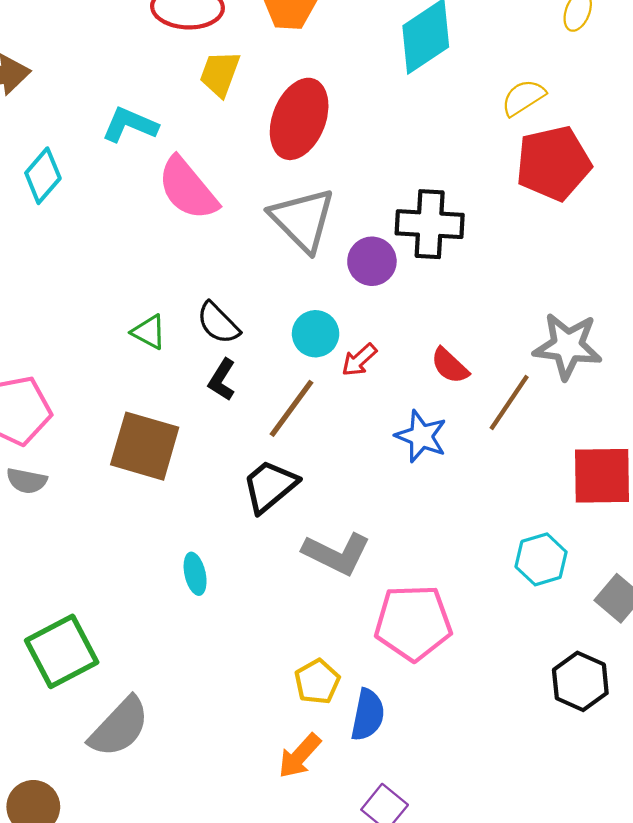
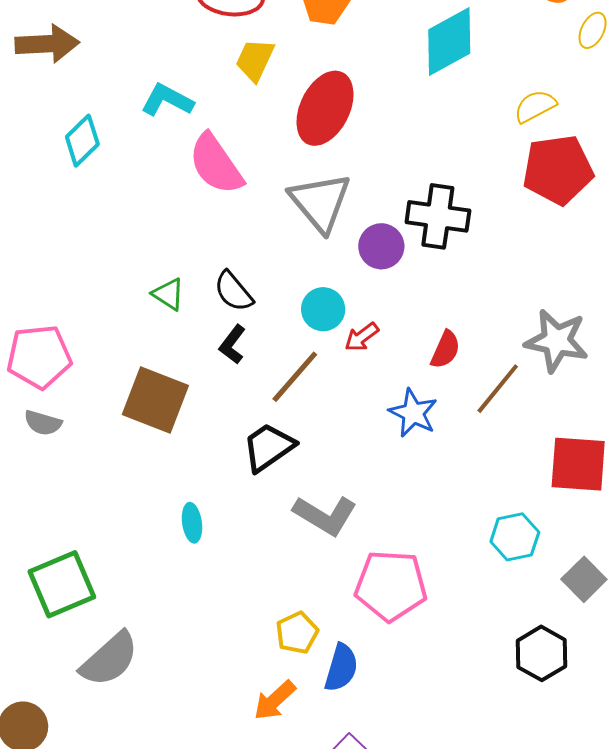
red semicircle: (450, 366) -> (445, 350), turned -114

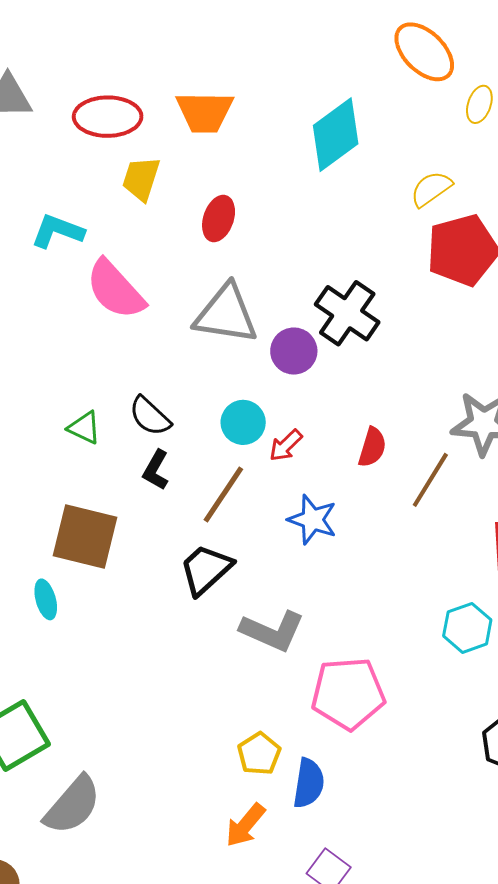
red ellipse: (325, 108) -> (219, 218), size x0.6
gray triangle: (320, 202) -> (226, 314), turned -34
black cross: (438, 216) -> (347, 313), turned 34
blue star: (413, 413) -> (312, 520), moved
cyan ellipse: (192, 523) -> (46, 599), moved

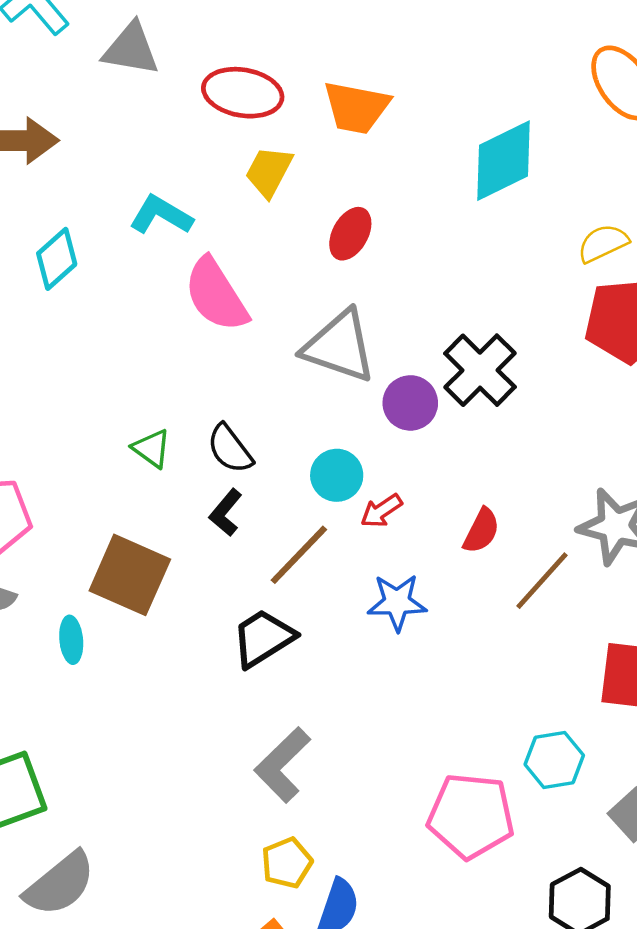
blue star: (312, 520) -> (397, 602), turned -30
gray L-shape: (272, 631) -> (282, 765), moved, turned 102
pink pentagon: (348, 694) -> (471, 816), moved

